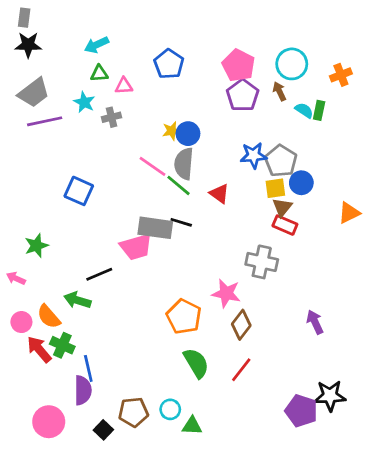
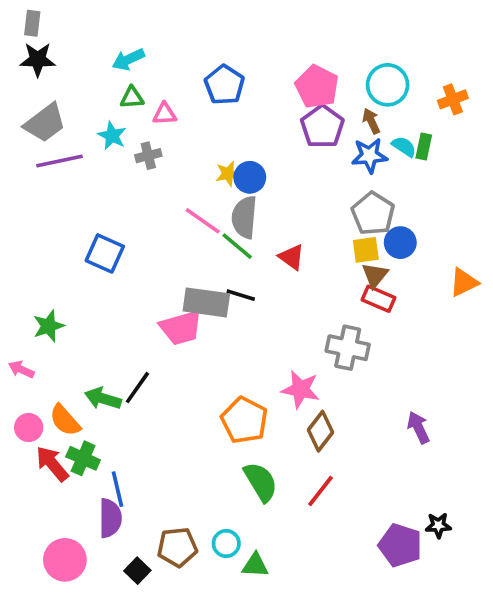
blue star: (254, 155) -> (369, 156), moved
black line: (99, 274) -> (137, 388), moved, turned -32
black star: (330, 396) -> (438, 525), size x0.6

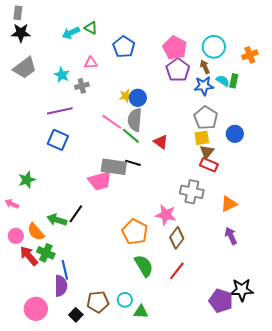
green triangle: (132, 98) -> (91, 28), moved, turned 32
purple line: (59, 161) -> (60, 111), moved
blue circle: (400, 243) -> (235, 134), moved
orange triangle: (464, 282) -> (229, 204), moved
black star: (438, 525) -> (242, 290), size x1.6

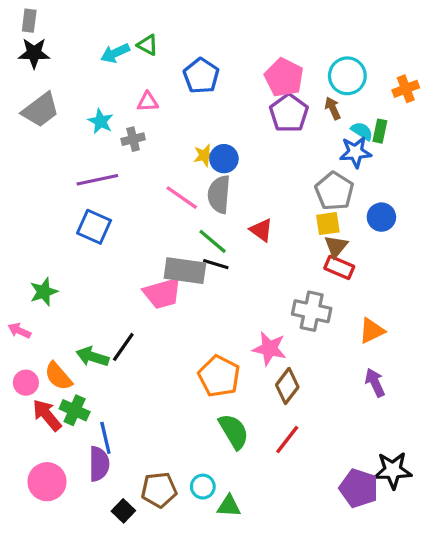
blue star: (204, 86) -> (355, 152), moved
green line: (131, 136) -> (213, 241), moved
pink circle: (36, 309) -> (47, 482), moved

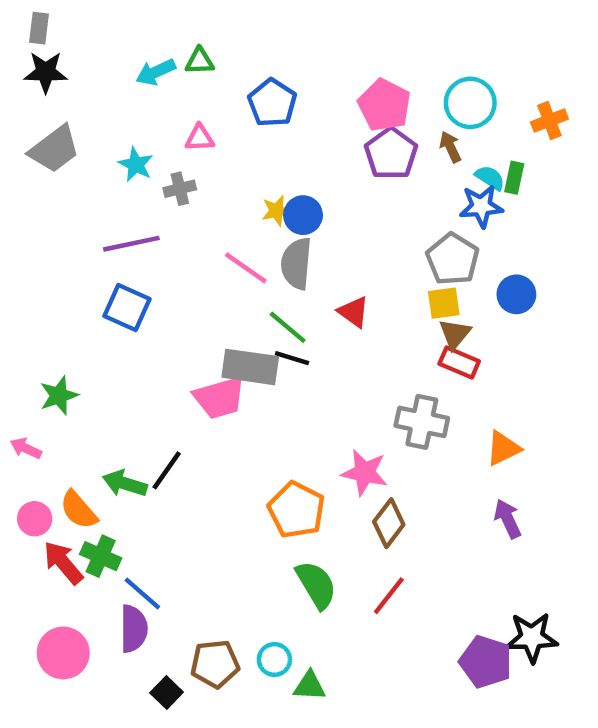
green triangle: (148, 45) -> (200, 61), turned -30
blue line: (105, 438) -> (142, 594), turned -36

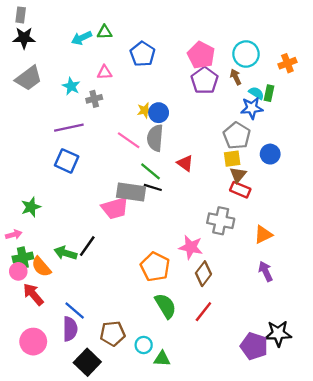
pink arrow: (26, 448) -> (14, 235), turned 140
green cross: (101, 556) -> (23, 258), moved, turned -36
brown pentagon: (215, 664) -> (113, 333), moved
black square: (167, 693) -> (87, 362), size x1.6

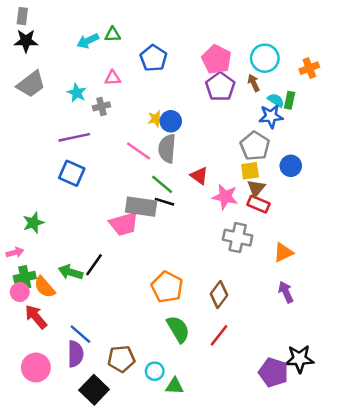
pink star: (191, 247) -> (225, 197), moved

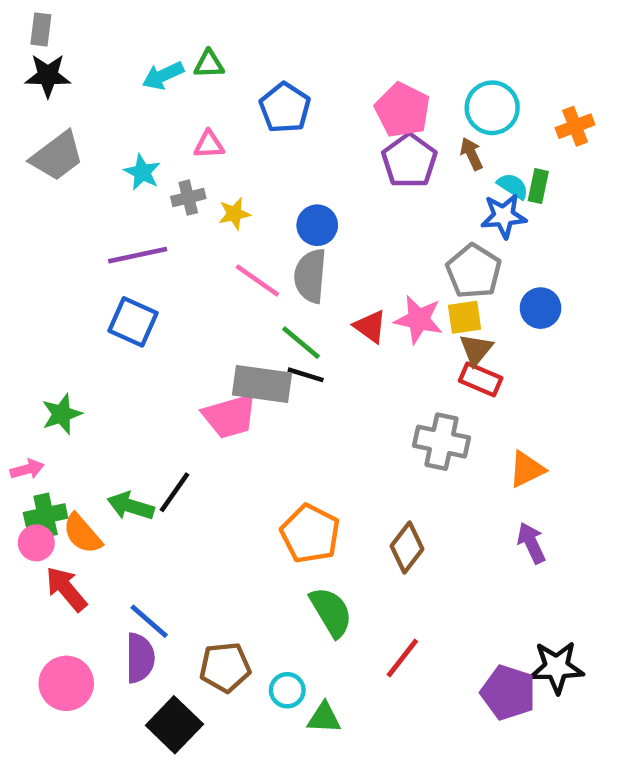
yellow star: (156, 119) -> (234, 214), moved
pink star: (225, 197) -> (418, 320), moved
red line: (219, 335) -> (402, 658), moved

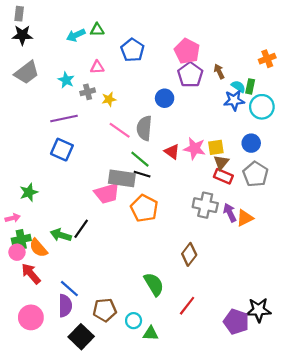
cyan circle: (492, 108) -> (262, 107), moved
blue circle: (317, 225) -> (165, 98), moved
gray pentagon: (474, 271) -> (255, 174), moved
orange pentagon: (310, 534) -> (144, 208), moved
purple arrow: (531, 543) -> (230, 213), moved

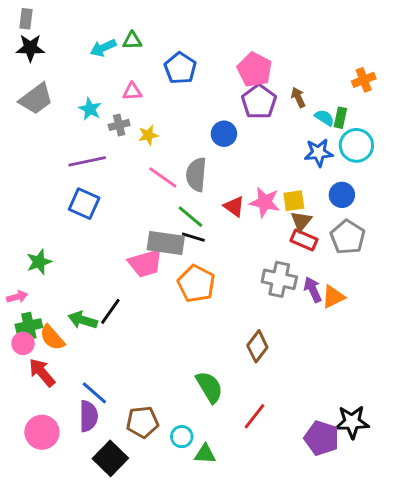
blue star: (234, 100) -> (319, 153), moved

